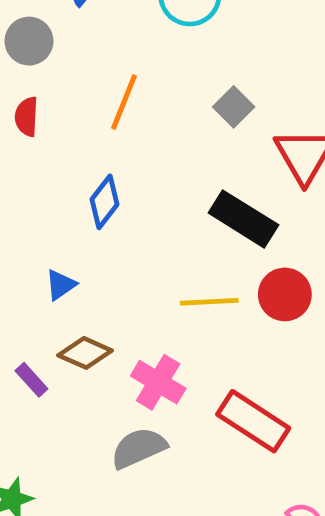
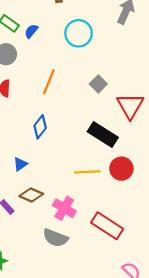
gray semicircle: (139, 448) -> (55, 238), turned -135

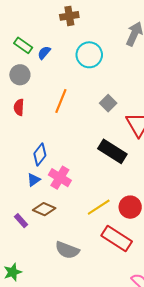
blue diamond: (40, 127) -> (40, 155), moved
red circle: (121, 169) -> (130, 207), moved
yellow line: (87, 172) -> (99, 207), moved, turned -30
pink cross: (64, 208) -> (60, 178), moved

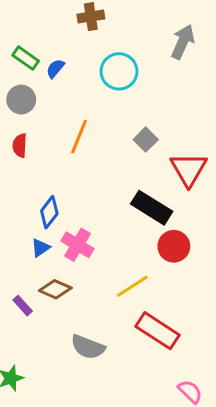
red circle: (130, 207) -> (174, 246), moved

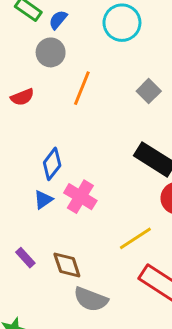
gray circle: (21, 100) -> (51, 52), moved
red semicircle: (20, 145) -> (22, 97), turned -115
brown diamond: (55, 289) -> (67, 265), moved, turned 48

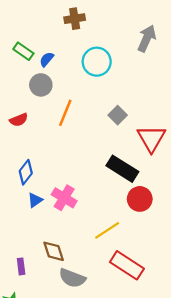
blue diamond: (52, 164) -> (26, 172), moved
purple rectangle: (25, 258) -> (21, 266), moved, turned 35

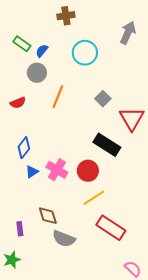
red circle: (140, 199) -> (88, 171), moved

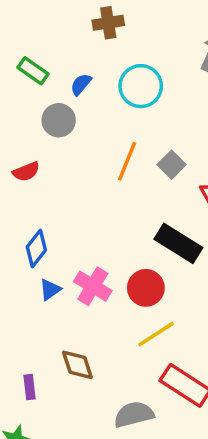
blue semicircle: (42, 51) -> (81, 84), moved
orange line: (58, 97) -> (127, 161), moved
gray semicircle: (64, 239) -> (134, 414), moved, turned 145

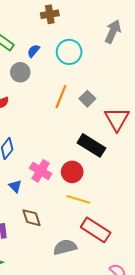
blue triangle: (50, 290) -> (15, 186), moved, turned -40
yellow line: (156, 334) -> (78, 199), turned 50

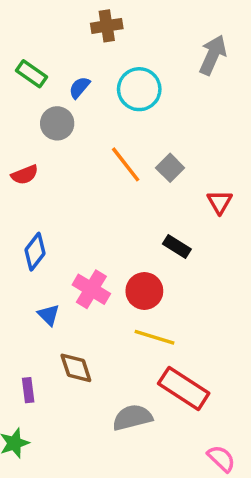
orange line: (61, 97) -> (126, 164), turned -60
red triangle: (117, 119) -> (220, 202), size x0.6
black rectangle: (91, 145) -> (177, 247), size x0.6

